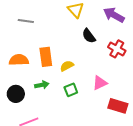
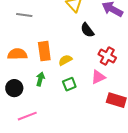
red cross: (117, 49) -> (107, 56), moved
green arrow: (42, 85) -> (40, 79), turned -64

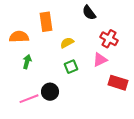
orange rectangle: (44, 51) -> (46, 22), moved
green arrow: (40, 79) -> (27, 62), moved
black circle: (14, 88) -> (50, 92), moved

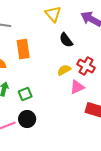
yellow semicircle: (67, 43) -> (64, 70), moved
green square: (71, 67) -> (25, 94), moved

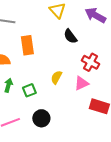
yellow semicircle: (64, 70) -> (56, 77), moved, turned -32
black circle: (27, 119) -> (41, 118), moved

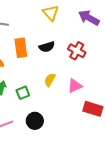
black semicircle: (70, 36) -> (47, 47), moved, turned -70
red cross: (90, 62) -> (77, 51), moved

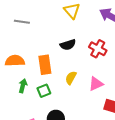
orange rectangle: (21, 48) -> (45, 65), moved

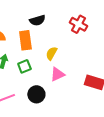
black semicircle: (68, 45) -> (37, 20), moved
pink triangle: (96, 84) -> (57, 74), moved

